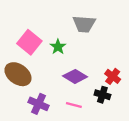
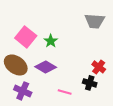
gray trapezoid: (84, 24) -> (95, 21), moved
purple diamond: (75, 76) -> (46, 67), moved
purple cross: (39, 104) -> (23, 91), moved

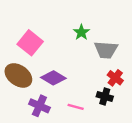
gray trapezoid: (95, 21) -> (106, 50), moved
green star: (51, 41) -> (81, 32), moved
purple cross: (23, 91) -> (39, 106), moved

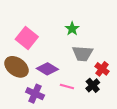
gray trapezoid: (106, 50) -> (82, 53), moved
black cross: (105, 96) -> (93, 85), turned 32
pink line: (76, 107) -> (67, 86), moved

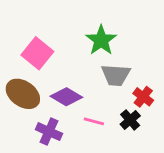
green star: (72, 29) -> (101, 40), size x1.5

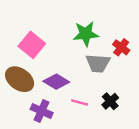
green star: (101, 40) -> (86, 34), turned 30
red cross: (143, 97) -> (121, 47), moved

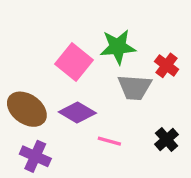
pink square: (32, 45) -> (74, 62), moved
black cross: (110, 101) -> (167, 139), moved
purple cross: (42, 111) -> (35, 156), moved

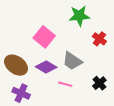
green star: (118, 47) -> (79, 16), moved
gray trapezoid: (135, 87) -> (72, 61), moved, turned 30

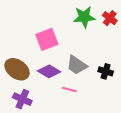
pink square: (44, 37) -> (47, 39), turned 30
red cross: (99, 39) -> (110, 18), moved
black cross: (99, 83) -> (106, 71), moved, turned -32

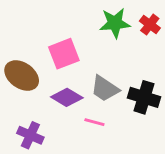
brown ellipse: (17, 69) -> (22, 76), moved
black cross: (106, 71) -> (144, 97), size x1.5

